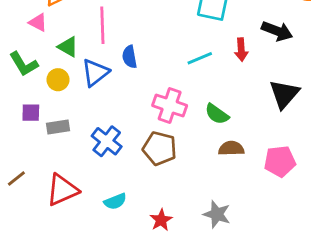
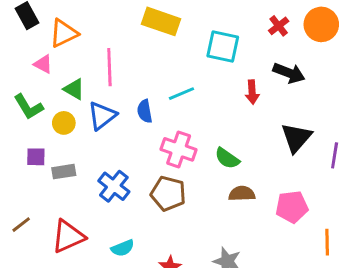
blue semicircle: (130, 57) -> (145, 111), moved
cyan line: (200, 58) -> (182, 94), moved

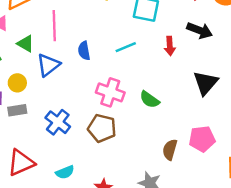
cyan line: (182, 94) -> (126, 47), moved
blue semicircle: (145, 111) -> (84, 51), moved
yellow circle: (64, 123) -> (17, 83), moved
brown semicircle: (242, 194) -> (170, 150), moved, turned -72

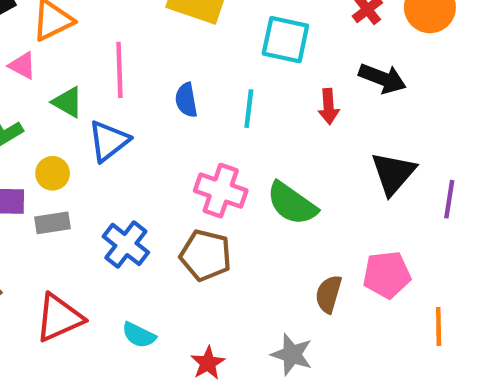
cyan line: (126, 47) -> (249, 109), turned -60
blue semicircle: (84, 51) -> (186, 100), moved
green semicircle: (150, 100) -> (292, 204), size x1.4
cyan semicircle: (65, 172) -> (139, 335), turned 48

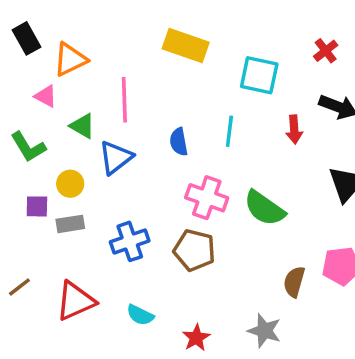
blue semicircle: (186, 100) -> (179, 142), moved
blue cross: (126, 244) -> (130, 241), turned 33

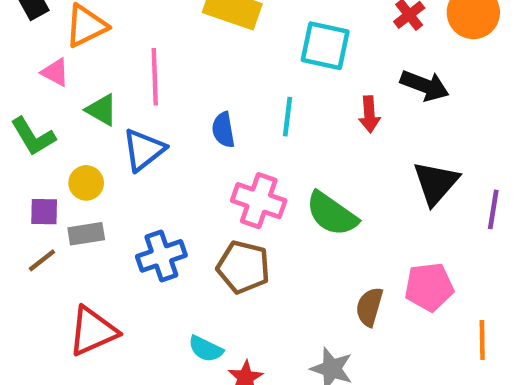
brown line: (19, 287) -> (42, 260), moved
cyan semicircle: (140, 315) -> (206, 349), moved

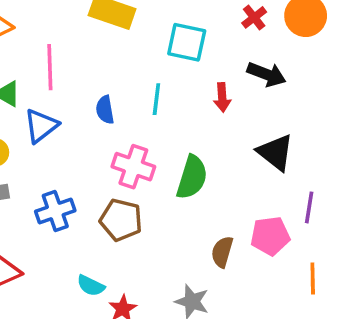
black triangle: (436, 183) -> (275, 152), turned -33
purple line: (493, 209) -> (309, 207), moved
green semicircle: (332, 214) -> (192, 177), turned -108

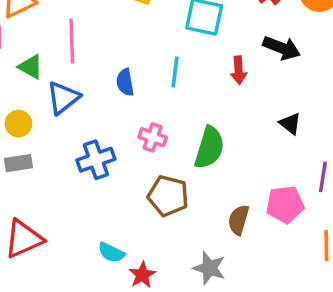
black triangle: (275, 152) -> (290, 124), size x0.6
pink cross: (133, 167) -> (153, 137), size x0.7
blue cross: (55, 211) -> (96, 160), moved
brown pentagon: (121, 220) -> (168, 196), moved

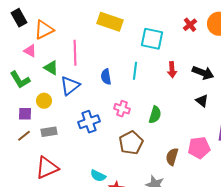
black arrow: (282, 48) -> (203, 73), moved
green semicircle: (209, 148) -> (155, 115), size x0.7
gray rectangle: (18, 163) -> (49, 132), moved
brown pentagon: (168, 196) -> (131, 143), turned 30

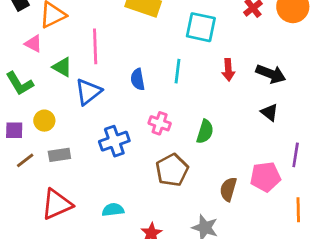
yellow circle: (44, 101) -> (44, 121), moved
purple square: (25, 114) -> (14, 130), moved
cyan semicircle: (98, 176) -> (113, 210), moved, turned 147

